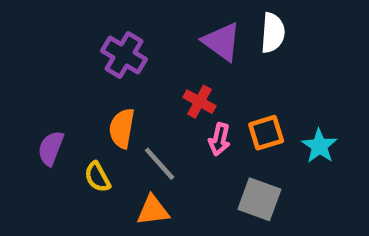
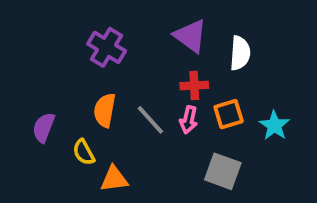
white semicircle: (273, 33) -> (240, 53), moved
red cross: (199, 102) -> (194, 86), moved, turned -32
gray line: (160, 164) -> (150, 120), moved
orange triangle: (153, 210) -> (114, 179), moved

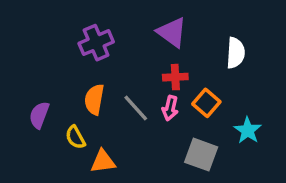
purple cross: (107, 47) -> (96, 43), turned 36
white semicircle: (240, 53) -> (236, 53), moved
orange square: (229, 114) -> (206, 103), turned -32
cyan star: (274, 126) -> (248, 130), moved

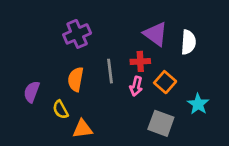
purple triangle: (172, 32) -> (155, 34), moved
gray line: (136, 108) -> (110, 71), moved, turned 35

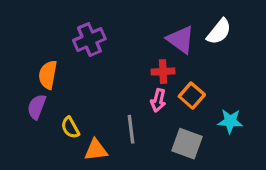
white semicircle: (188, 42) -> (219, 32), moved, turned 35
gray line: (110, 71) -> (131, 129), moved
orange semicircle: (76, 79) -> (48, 75), moved
cyan star: (198, 104) -> (230, 121), turned -30

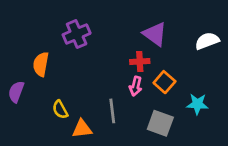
white semicircle: (219, 32) -> (207, 41), moved, turned -150
purple semicircle: (37, 107) -> (16, 92), moved

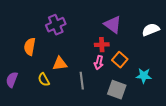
purple semicircle: (16, 92) -> (12, 80), moved
orange triangle: (82, 129) -> (60, 64), moved

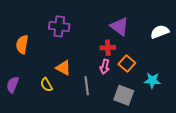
purple cross: (56, 25) -> (59, 26), turned 30
orange semicircle: (30, 47) -> (22, 44), moved
orange triangle: (60, 64) -> (63, 68), turned 35

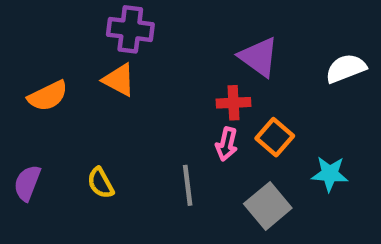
purple cross: (59, 26) -> (130, 29), moved
orange semicircle: (22, 44) -> (48, 96), turned -126
orange triangle: (63, 68) -> (119, 80), moved
gray square: (124, 95) -> (268, 206), turned 30

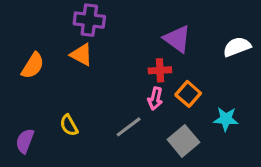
orange semicircle: (48, 96) -> (33, 66), turned -32
purple semicircle: (27, 183) -> (25, 141), moved
gray line: (188, 185) -> (129, 127), turned 60

